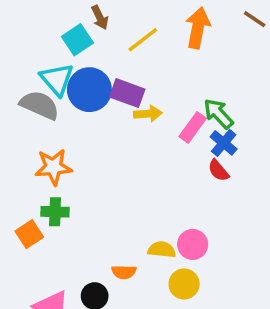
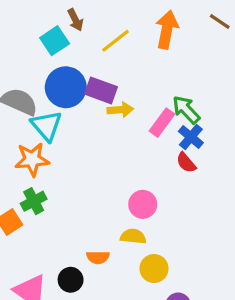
cyan triangle: (57, 79) -> (46, 126), moved
green cross: (55, 212) -> (34, 201), turned -30
pink circle: (193, 244) -> (143, 204), moved

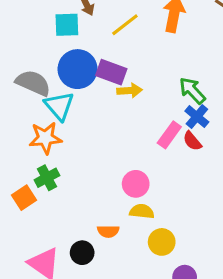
cyan square: (55, 41) -> (67, 25), turned 32
pink rectangle: (162, 123) -> (169, 135), moved
pink circle: (143, 204) -> (136, 184), moved

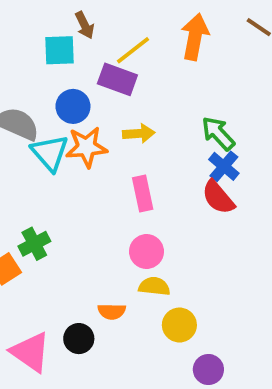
blue circle: (78, 69) -> (73, 106), size x0.7
purple rectangle: (111, 72) -> (117, 79), moved
pink rectangle: (169, 135) -> (143, 193), moved, turned -48
orange star: (45, 138) -> (87, 147), moved
red semicircle: (192, 141) -> (218, 197), size x1.4

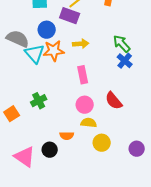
red semicircle: (218, 197) -> (114, 101), moved
green cross: (34, 244) -> (39, 101), moved
purple circle: (208, 370) -> (137, 149), moved

